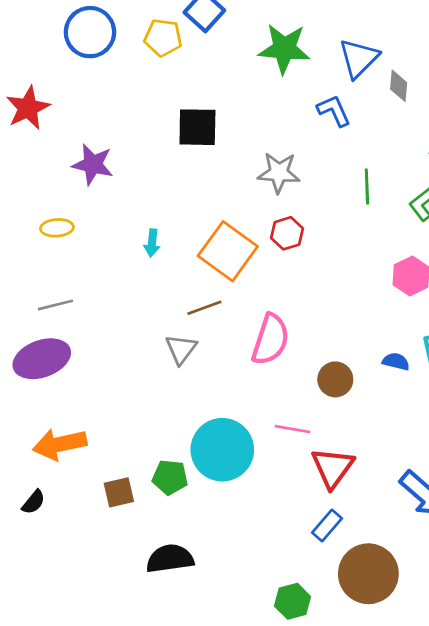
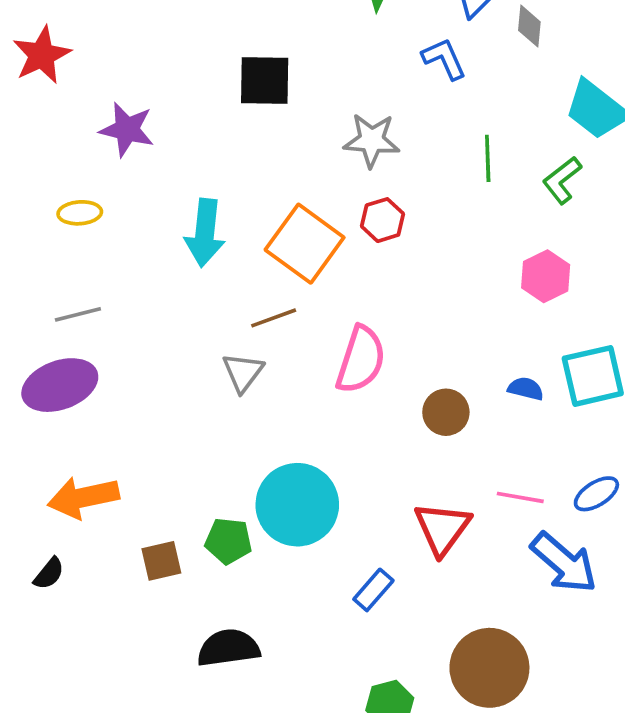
cyan arrow: (152, 243) -> (205, 233), size x1.8
pink line: (293, 429) -> (520, 497), moved
blue rectangle: (327, 526) -> (373, 590), moved

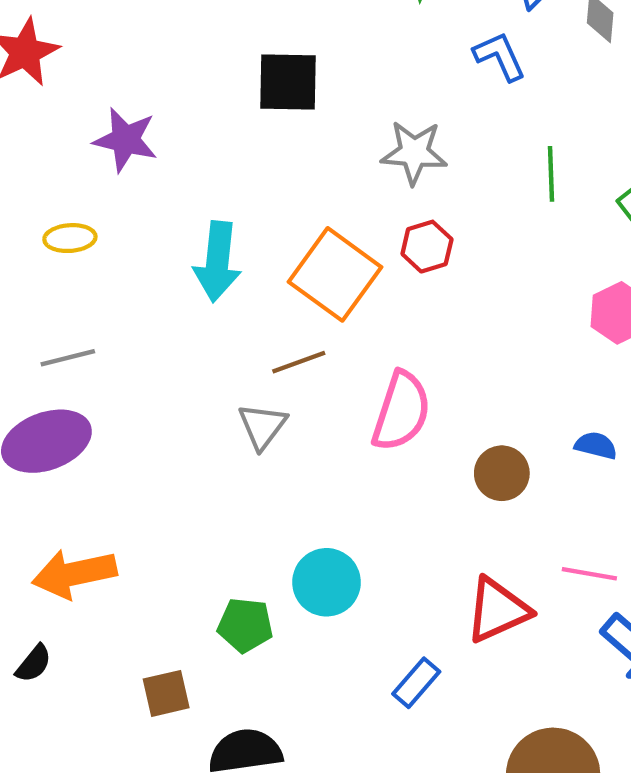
cyan circle: (297, 505) -> (326, 582), size x0.7
red triangle: (442, 528) -> (498, 610), turned 30
brown square: (161, 561) -> (166, 693), moved

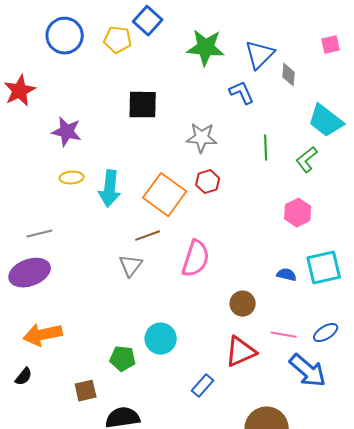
yellow ellipse: (70, 238) -> (72, 178), moved
brown circle: (502, 473) -> (243, 304), moved

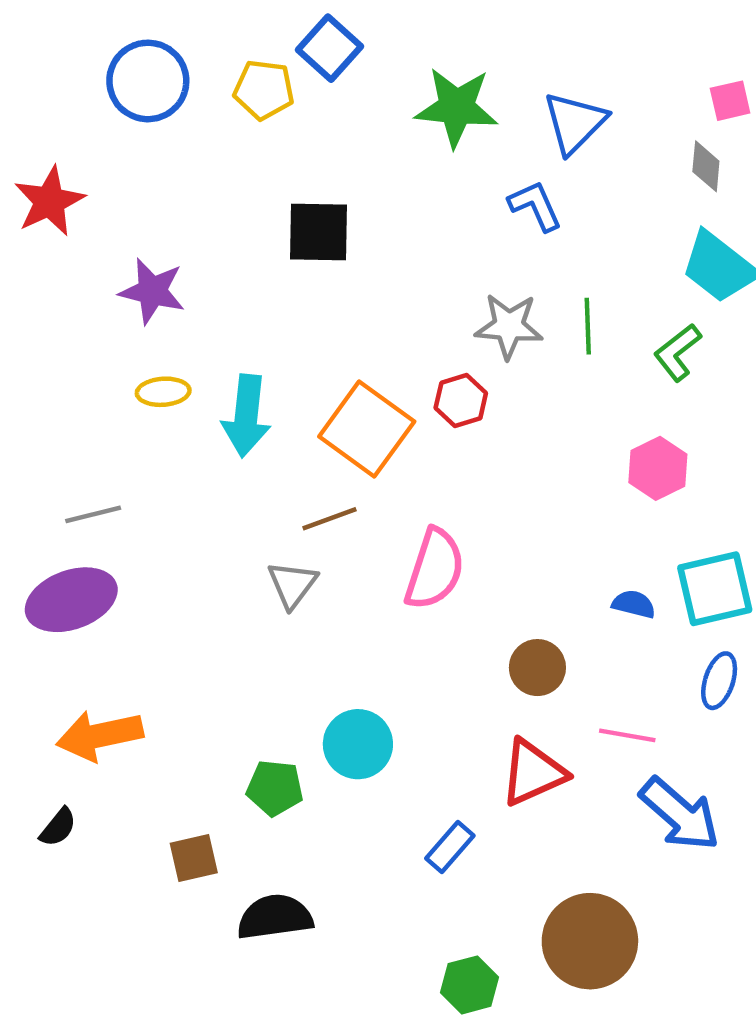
gray diamond: (289, 75) -> (706, 166), moved
gray star: (202, 138) -> (509, 326), moved
blue ellipse: (326, 333) -> (719, 681), moved, turned -40

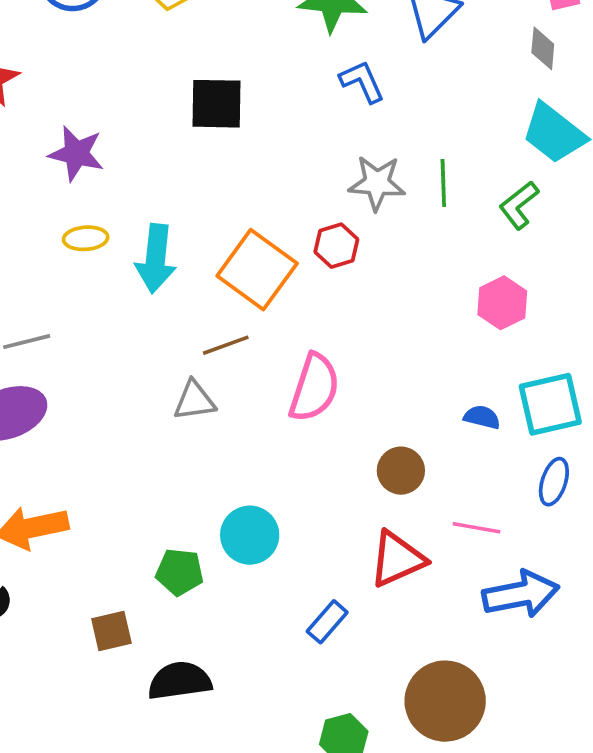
blue L-shape: (535, 206) -> (362, 82), moved
gray triangle: (292, 584) -> (194, 401), turned 45
blue arrow: (680, 814) -> (521, 594), turned -52

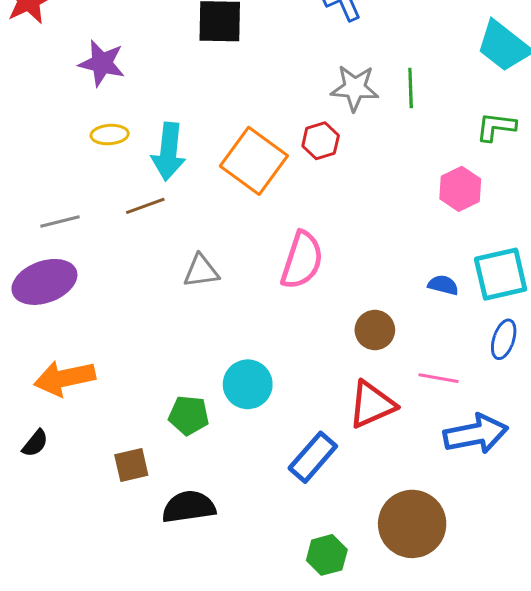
green L-shape: (519, 205) -> (496, 127), moved, turned 45
brown line: (226, 345) -> (145, 206), moved
blue rectangle: (327, 622) -> (313, 457), size x1.4

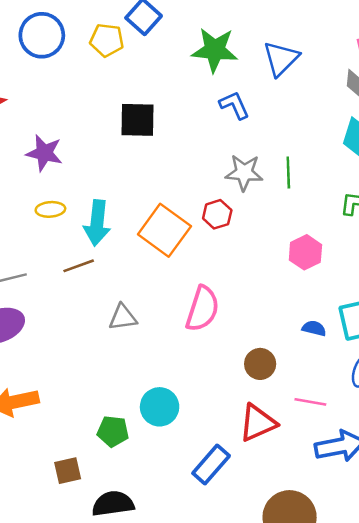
pink hexagon: (460, 189) -> (305, 252), moved

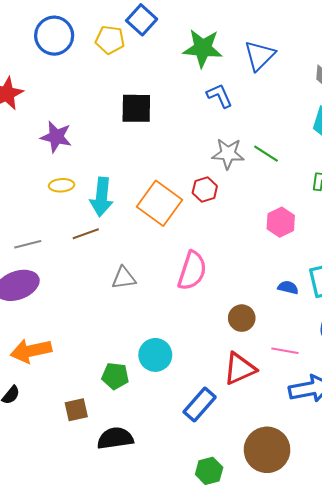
green line: (288, 173) -> (266, 154), turned -55

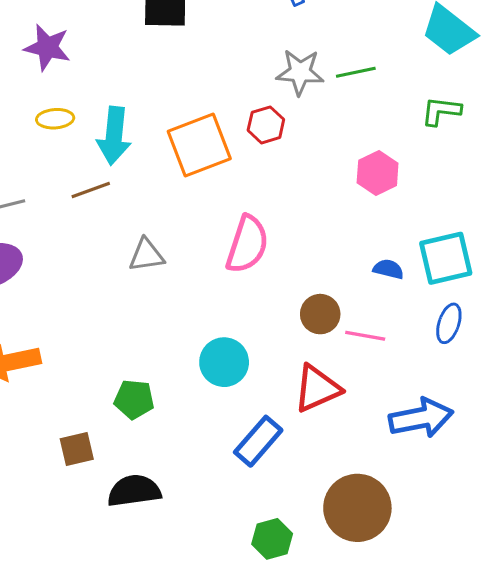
green line: (266, 154) -> (356, 72), turned -45
orange square: (160, 203) -> (199, 145), turned 33
pink line: (285, 351) -> (365, 336), moved
cyan circle: (155, 355) -> (224, 362), moved

